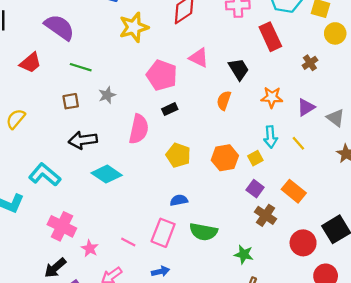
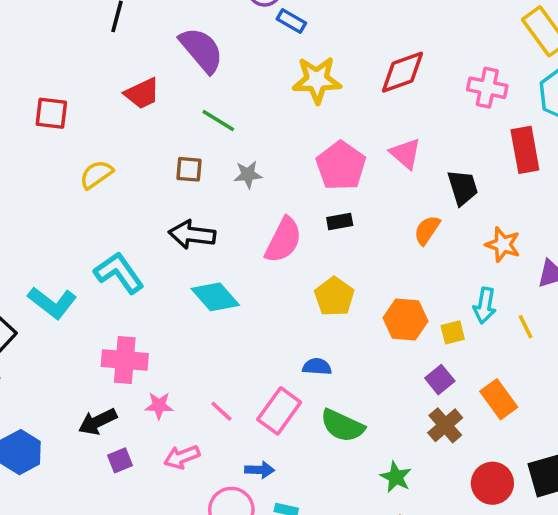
pink cross: (62, 226) -> (125, 360), turned -36
pink star: (90, 248) -> (159, 406), turned 30

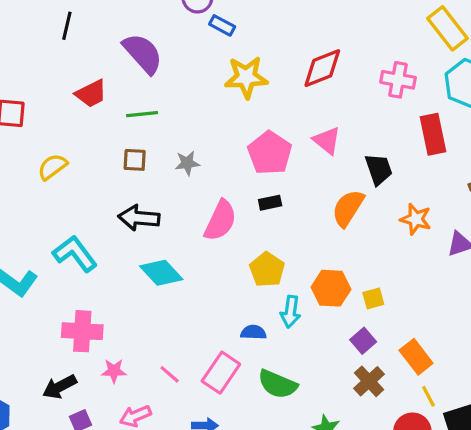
green line: (218, 120) -> (142, 114), moved, turned -36
orange semicircle: (427, 230) -> (348, 208), size x1.4
cyan arrow: (485, 306) -> (290, 312), moved
yellow line: (526, 327) -> (428, 396), moved

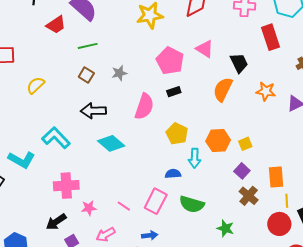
red trapezoid: (91, 94) -> (56, 25), moved
brown square: (135, 160) -> (86, 75), turned 35
orange rectangle: (416, 357) -> (276, 177), turned 40
yellow line: (428, 396) -> (287, 201), turned 32

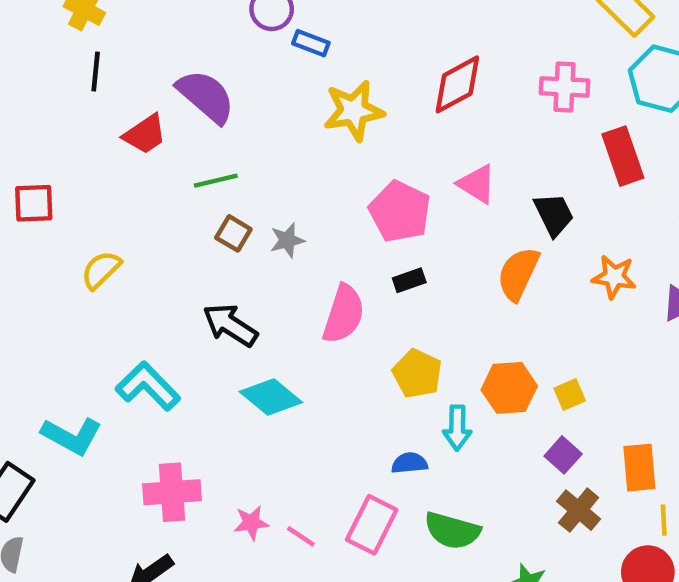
brown square: (86, 75) -> (233, 233), moved
black arrow: (93, 111) -> (230, 325), turned 35
pink star: (89, 208) -> (251, 523), moved

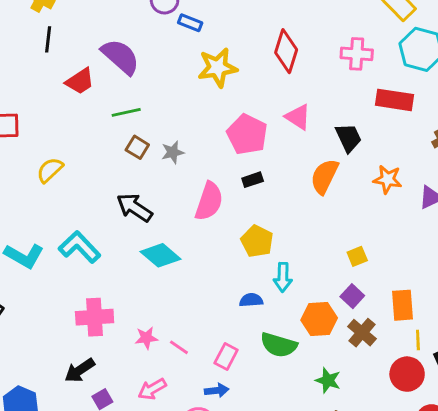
red diamond: (457, 84) -> (286, 51), turned -45
red rectangle: (623, 156) -> (394, 100), turned -63
orange hexagon: (509, 388) -> (319, 319), moved
cyan L-shape: (72, 436) -> (24, 256), moved
pink rectangle: (372, 525) -> (226, 356), moved, size x0.7

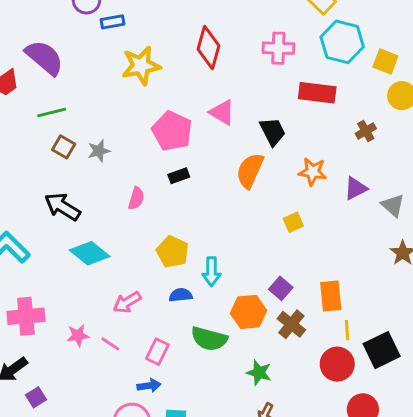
blue rectangle: (190, 23) -> (112, 22), turned -30
pink semicircle: (209, 201) -> (136, 198), size x0.6
yellow pentagon: (257, 241) -> (173, 252), moved
yellow square: (357, 256) -> (293, 222), moved
pink arrow: (152, 389) -> (127, 302), moved

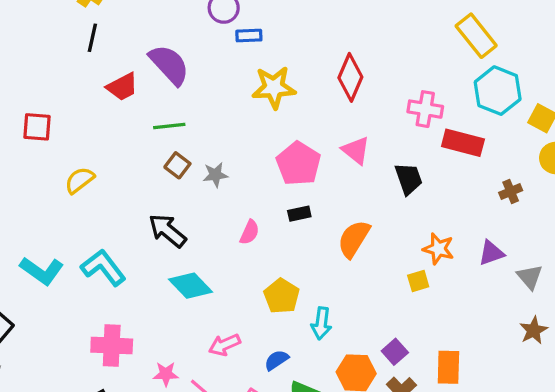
pink cross: (278, 48) -> (425, 109), moved
orange semicircle: (250, 171) -> (354, 239), moved
orange star: (313, 172) -> (438, 249), moved
blue semicircle: (181, 295) -> (277, 360), moved, turned -35

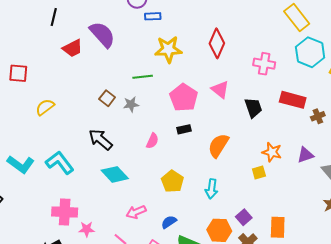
green line: (169, 126) -> (143, 77), moved
red rectangle: (463, 143) -> (293, 100), moved
cyan arrow: (321, 323) -> (212, 189), moved
pink star: (166, 374) -> (87, 229), moved

